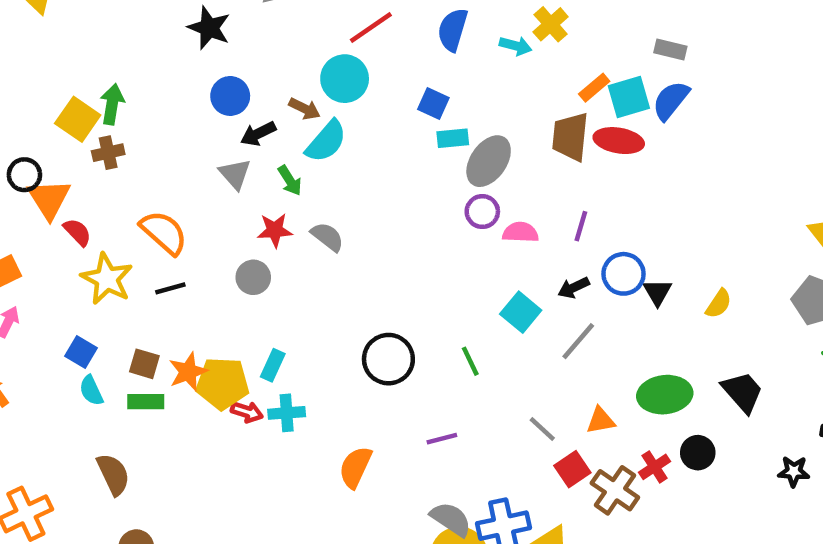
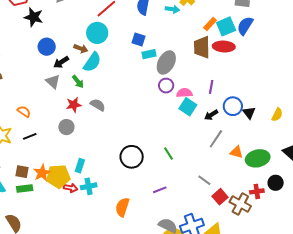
orange semicircle: (164, 232) -> (24, 112), size x0.6
cyan square: (521, 312) -> (188, 107), moved
orange triangle: (601, 420) -> (236, 152), moved, turned 32
red cross: (655, 467) -> (257, 191), turned 32

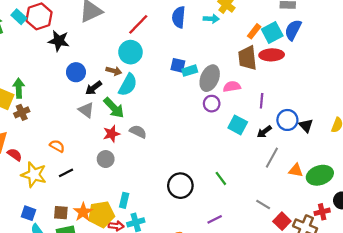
blue square: (138, 39) -> (178, 65), moved
green arrow: (78, 82) -> (114, 108), size x1.5
pink semicircle: (184, 93) -> (232, 87), moved

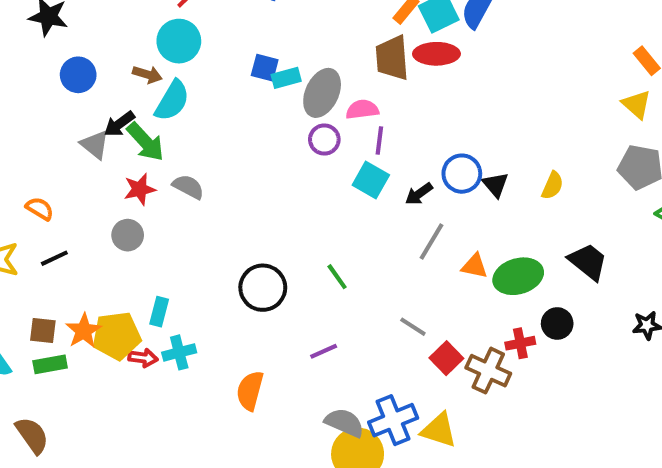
black arrow: (94, 88) -> (119, 124), moved
purple line: (262, 101) -> (379, 140), moved

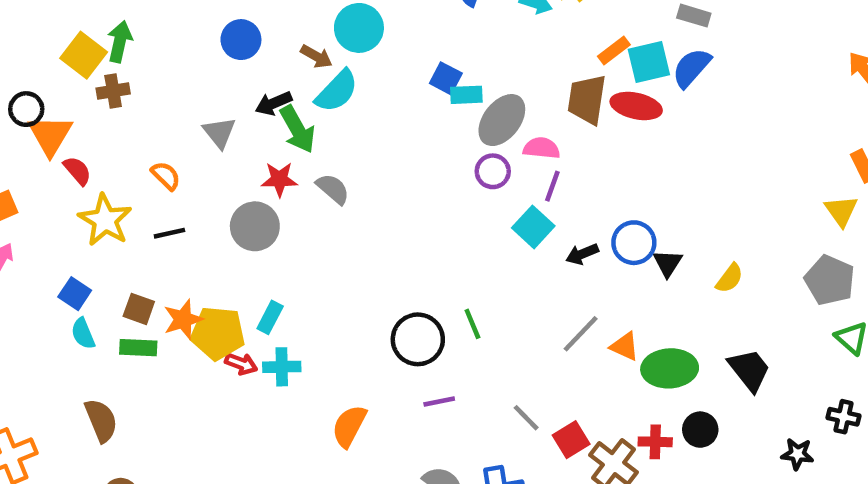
gray triangle: (95, 145) -> (219, 133), moved
gray circle: (128, 235) -> (255, 226), size x1.4
gray line: (431, 242) -> (581, 334), moved
black circle: (263, 288) -> (418, 339), moved
gray line: (413, 327) -> (526, 418), moved

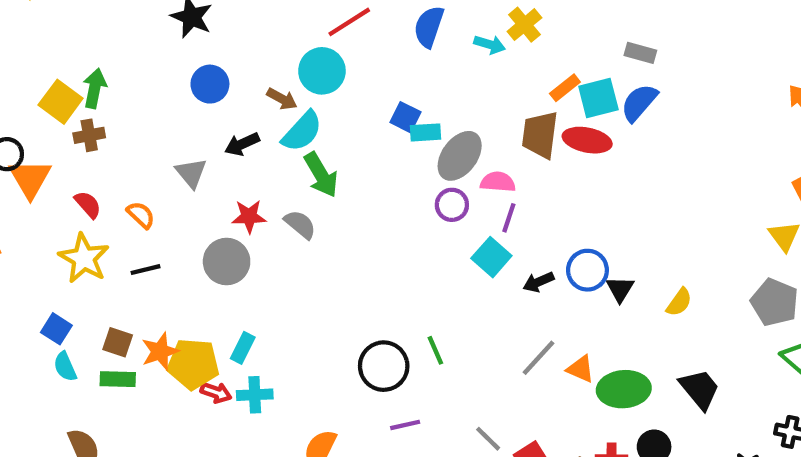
green arrow: (297, 129) -> (321, 175), moved
red semicircle: (77, 171) -> (88, 205), moved

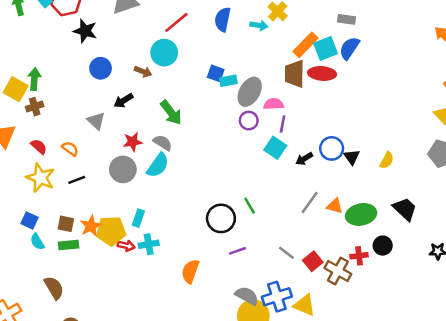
orange rectangle: (565, 88) -> (305, 45), size x1.5
cyan semicircle: (302, 131) -> (158, 165), moved

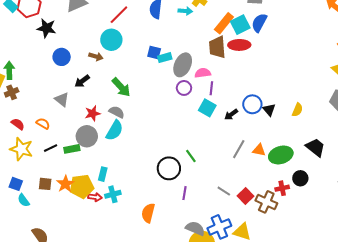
green rectangle: (69, 245) -> (72, 149), moved
purple line: (238, 251) -> (185, 193), turned -56

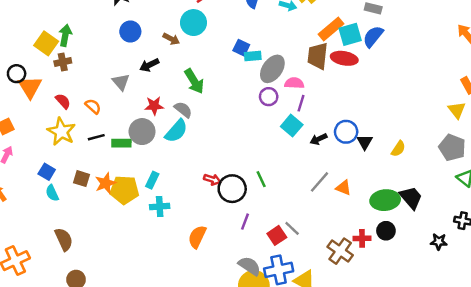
green ellipse: (281, 155) -> (385, 200), moved
red square: (246, 196) -> (277, 235), moved
red arrow: (95, 197) -> (212, 179), moved

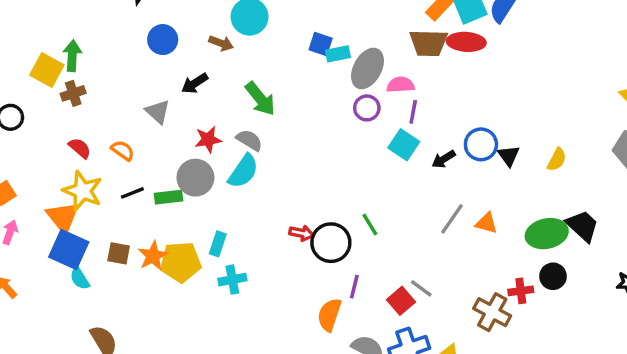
brown trapezoid: (318, 56) -> (429, 43), turned -88
orange triangle: (30, 87) -> (63, 217), moved
blue square: (47, 172) -> (69, 250), size x1.6
orange semicircle: (197, 237) -> (329, 315), moved

